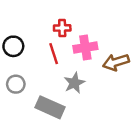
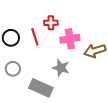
red line: (54, 54) -> (35, 37), moved
gray star: (74, 83) -> (61, 68), turned -30

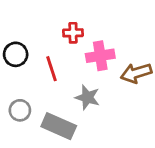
red line: (35, 37) -> (51, 69), moved
gray circle: (13, 69) -> (20, 110), moved

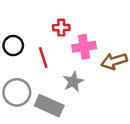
gray star: (87, 97) -> (73, 82), turned 30
gray circle: (20, 110) -> (17, 92), size x1.5

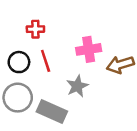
red cross: (61, 28) -> (35, 29), moved
black circle: (13, 46) -> (19, 62), moved

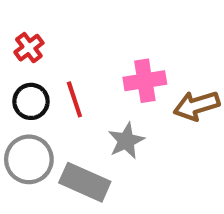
red cross: (35, 29) -> (29, 48), moved, turned -36

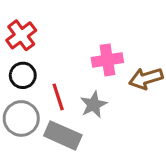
red cross: (29, 48) -> (21, 35), size x1.4
red line: (74, 99) -> (58, 97), moved

